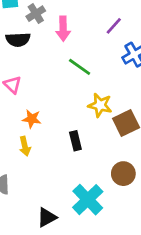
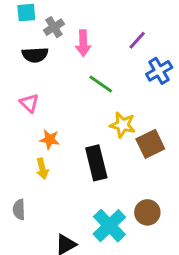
black rectangle: (75, 141) -> (96, 163), size x1.6
brown circle: (123, 174) -> (147, 212), moved

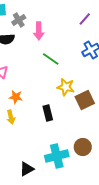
purple line: (137, 40) -> (85, 19), moved
black rectangle: (96, 163) -> (48, 113), size x0.7
cyan cross: (109, 226) -> (57, 156), turned 30

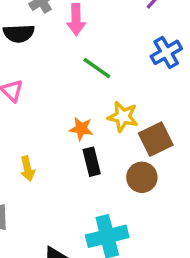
orange star: (16, 97) -> (81, 129), moved
brown circle: (83, 147) -> (142, 177), moved

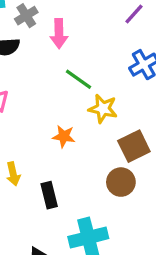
yellow star: (123, 117) -> (103, 109), moved
black rectangle: (92, 162) -> (49, 195), moved

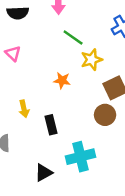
yellow star: (103, 109) -> (92, 60), turned -30

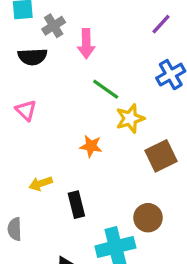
yellow arrow: (24, 109) -> (41, 184), turned 84
brown circle: (105, 115) -> (148, 218), moved

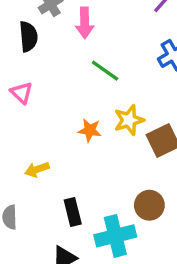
black semicircle: (32, 57) -> (28, 37), turned -92
yellow star: (130, 118) -> (129, 120), moved
black rectangle: (76, 205) -> (73, 212), moved

